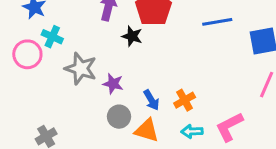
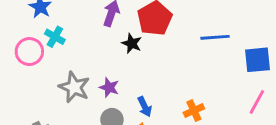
gray star: (81, 69) -> (74, 87), moved
orange cross: (185, 100) -> (194, 111), moved

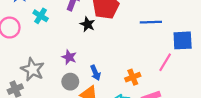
cyan cross: (55, 37) -> (41, 16), moved
gray star: (74, 87) -> (33, 69), moved
pink line: (257, 102) -> (165, 62), moved

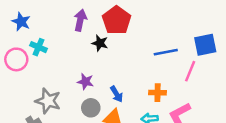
cyan cross: (41, 16) -> (38, 47), moved
blue line: (151, 22) -> (166, 52), moved
orange cross: (133, 77) -> (158, 93), turned 32

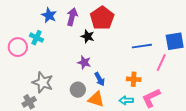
blue star: (21, 22) -> (49, 15), moved
purple star: (85, 82) -> (84, 62), moved

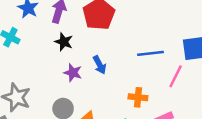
black star: (88, 36) -> (64, 42), moved
blue arrow: (100, 79) -> (100, 65), moved

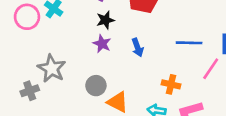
black star: (64, 42) -> (105, 20), turned 30
purple star: (73, 73) -> (102, 44), moved

